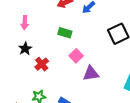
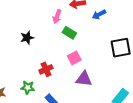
pink arrow: (25, 23) -> (57, 16), moved
red cross: (42, 64) -> (46, 69), moved

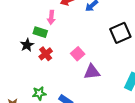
green rectangle: (69, 33) -> (40, 32), moved
red cross: (46, 69) -> (46, 54), moved

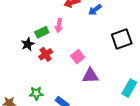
pink arrow: (51, 17) -> (59, 25), moved
green rectangle: (40, 32) -> (42, 32), turned -48

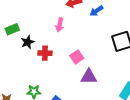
green rectangle: (42, 32) -> (12, 29), moved
red cross: (46, 54) -> (45, 53), turned 32

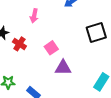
red cross: (45, 53) -> (19, 44), turned 32

